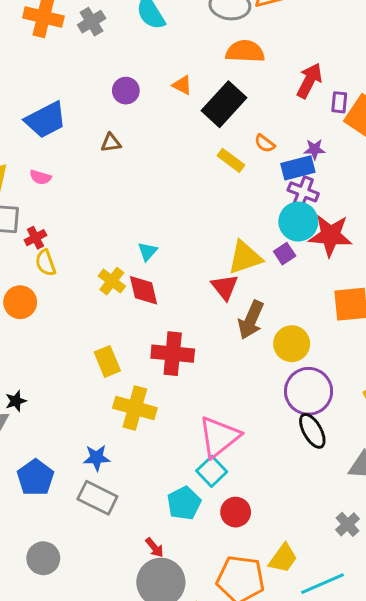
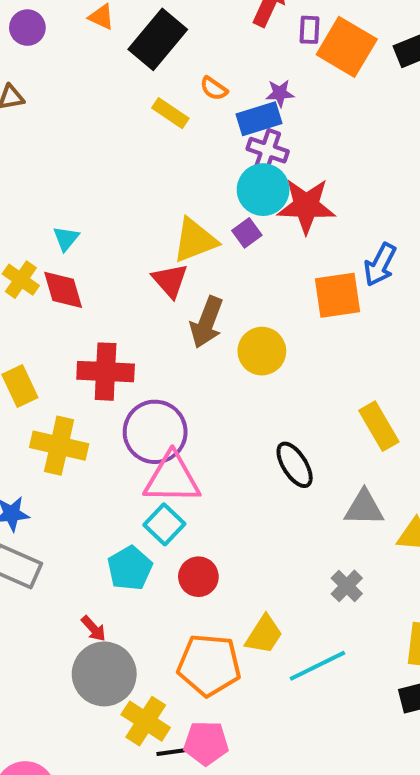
purple circle: (309, 391) -> (155, 432), moved
pink triangle: (219, 437) -> (172, 478), turned 42

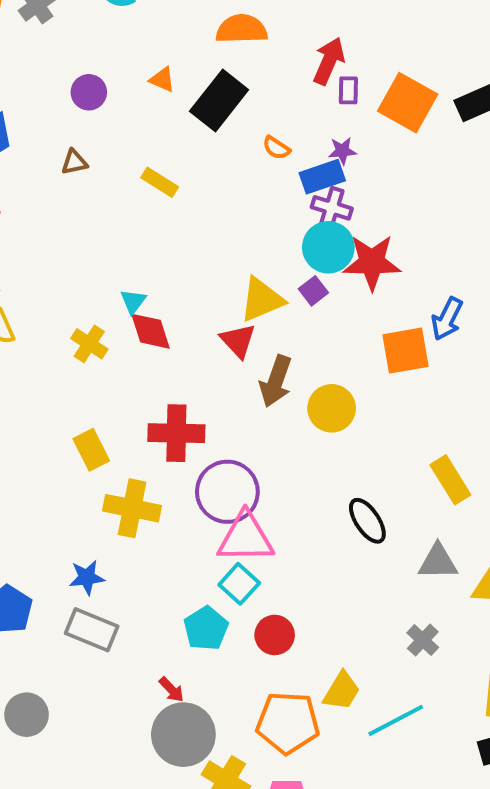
purple rectangle: (309, 30) -> (348, 90), moved
yellow rectangle: (170, 113) -> (160, 182), moved
red diamond: (63, 290) -> (151, 331), moved

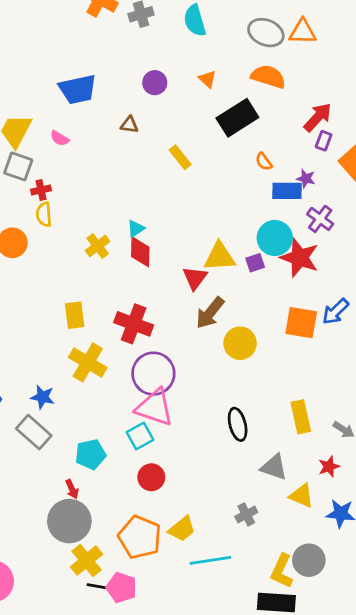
orange triangle: (162, 80) -> (207, 79), moved
purple cross: (332, 208) -> (320, 219), moved
cyan pentagon: (206, 628) -> (91, 454), moved

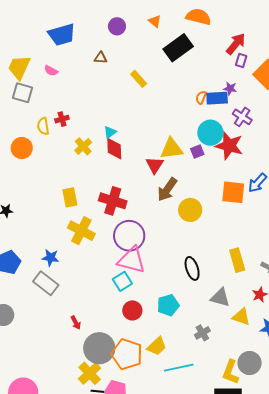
orange semicircle: (264, 162) -> (201, 97), moved, turned 64
red cross: (41, 190) -> (62, 119), moved
cyan pentagon: (91, 454) -> (168, 305), moved
gray circle: (69, 521) -> (99, 348), moved

